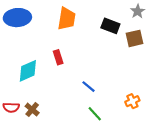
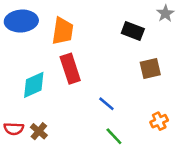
orange trapezoid: (67, 19) -> (63, 31), moved
brown square: (134, 38) -> (150, 69), moved
red rectangle: (58, 57) -> (70, 69), size x1.6

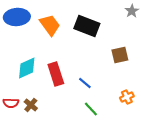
orange trapezoid: (63, 31) -> (50, 25), turned -45
black rectangle: (133, 31) -> (87, 26), moved, size x1.4
red rectangle: (70, 69) -> (56, 74), moved

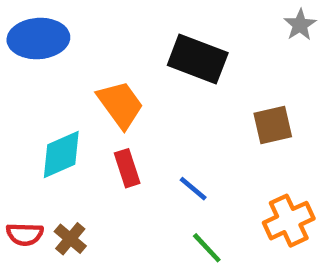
orange trapezoid: (50, 25) -> (120, 105), moved
red rectangle: (56, 74) -> (127, 168), size x0.7
orange cross: (127, 97) -> (289, 221), size x1.5

